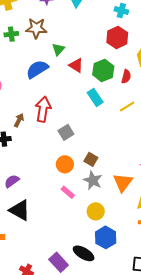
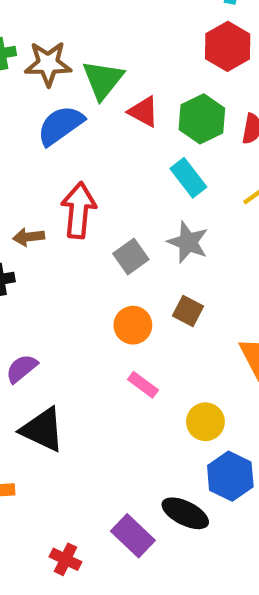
brown star: (36, 28) -> (48, 64), moved
green triangle: (58, 49) -> (103, 80), size x1.5
brown arrow: (19, 120) -> (29, 237), turned -120
gray star: (93, 180) -> (188, 242), moved

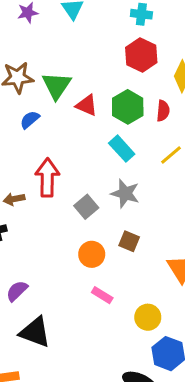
blue semicircle: (60, 125) -> (30, 120), size x0.6

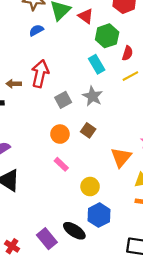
red triangle: (87, 105) -> (86, 16), moved
red semicircle: (163, 111) -> (127, 53), moved

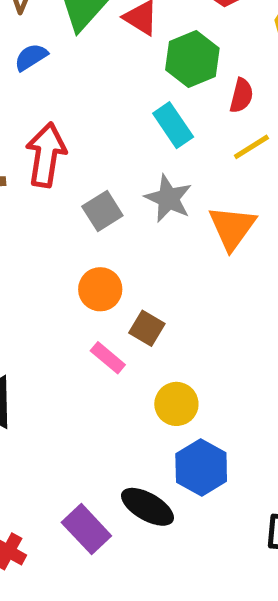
brown square: (88, 130) -> (147, 328), moved
orange triangle: (121, 157) -> (232, 228), moved

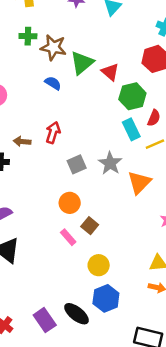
blue semicircle: (31, 57) -> (53, 83), turned 56
cyan rectangle: (173, 125) -> (131, 129), moved
red arrow: (46, 155) -> (53, 133), size x0.7

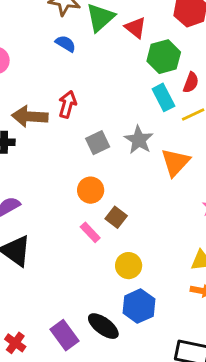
brown arrow: (22, 141) -> (30, 116), size x1.6

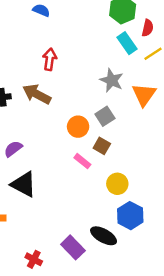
brown arrow: (30, 116) -> (37, 94), moved, turned 32
gray square: (98, 143) -> (105, 116), moved

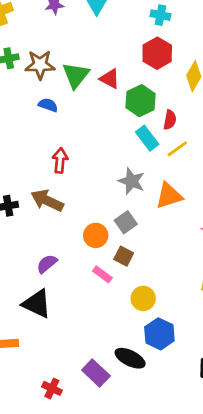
orange triangle: (144, 95) -> (169, 196), turned 40
purple semicircle: (13, 149) -> (47, 264), moved

